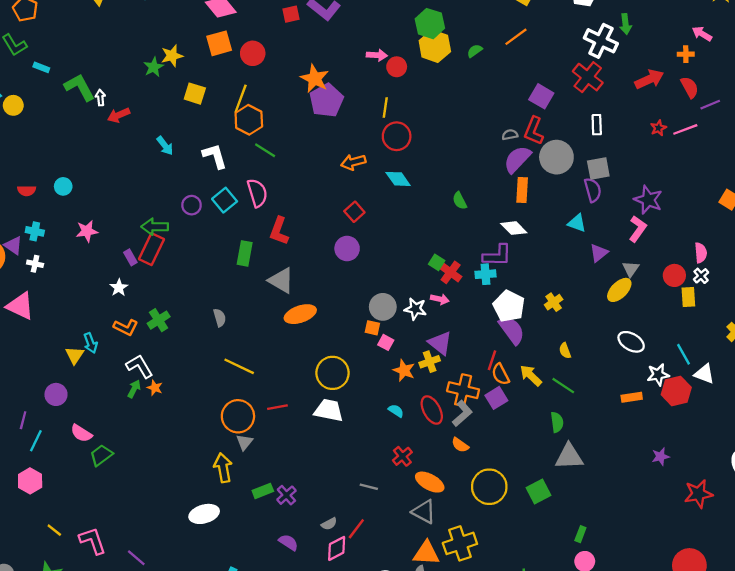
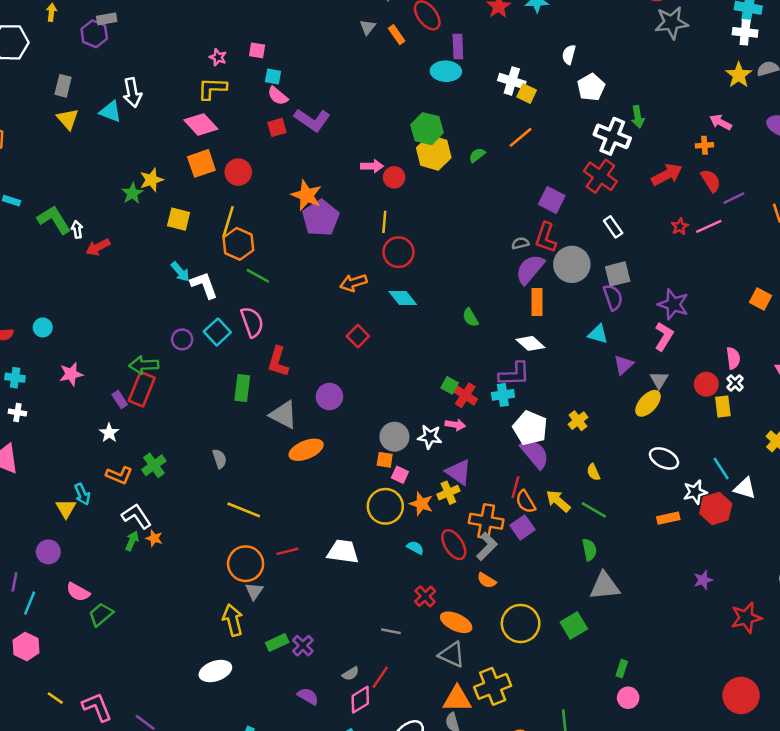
white rectangle: (597, 125) -> (613, 227), turned -30
cyan arrow: (165, 146) -> (180, 272), moved
purple circle: (347, 248) -> (329, 397), moved
yellow circle: (333, 373) -> (385, 506), moved

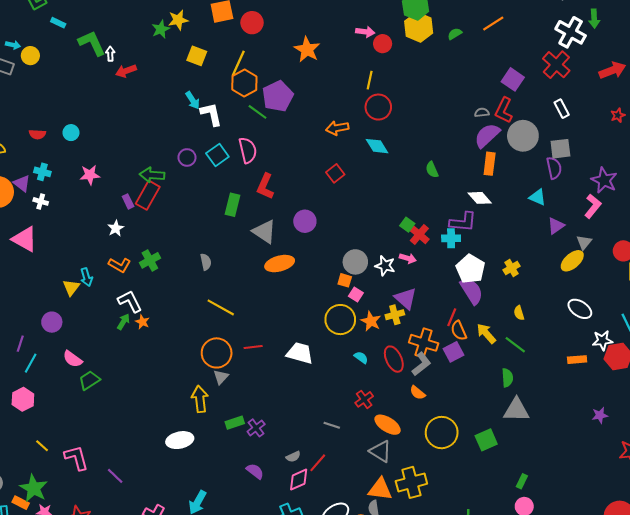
purple pentagon: (321, 218) -> (278, 96), moved

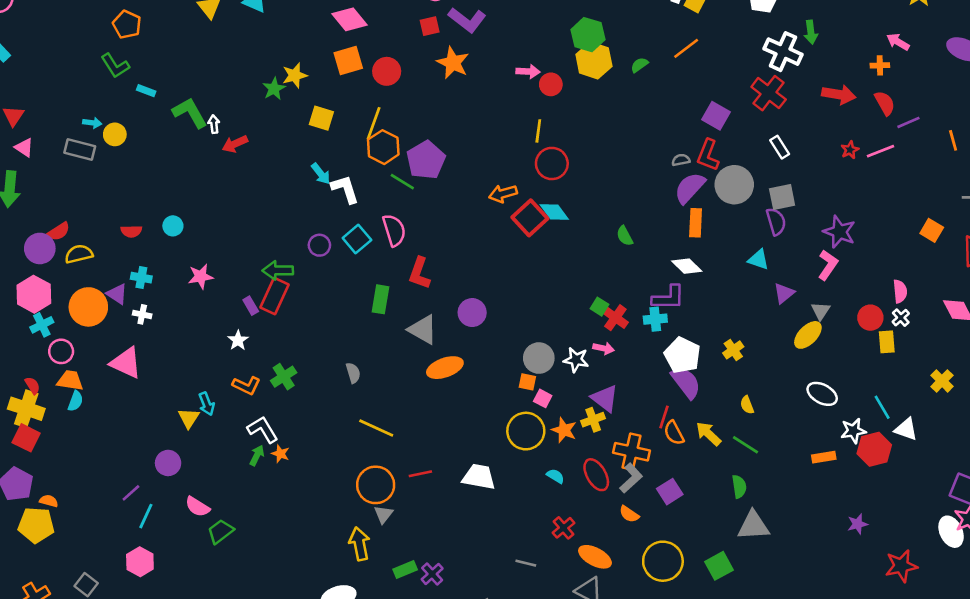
orange star: (307, 49) -> (453, 63), moved
red arrow: (612, 70) -> (839, 95), turned 35
red square: (335, 173) -> (530, 218), moved, size x1.5
purple line: (20, 344) -> (131, 493), turned 35
purple square: (453, 352) -> (670, 492), moved

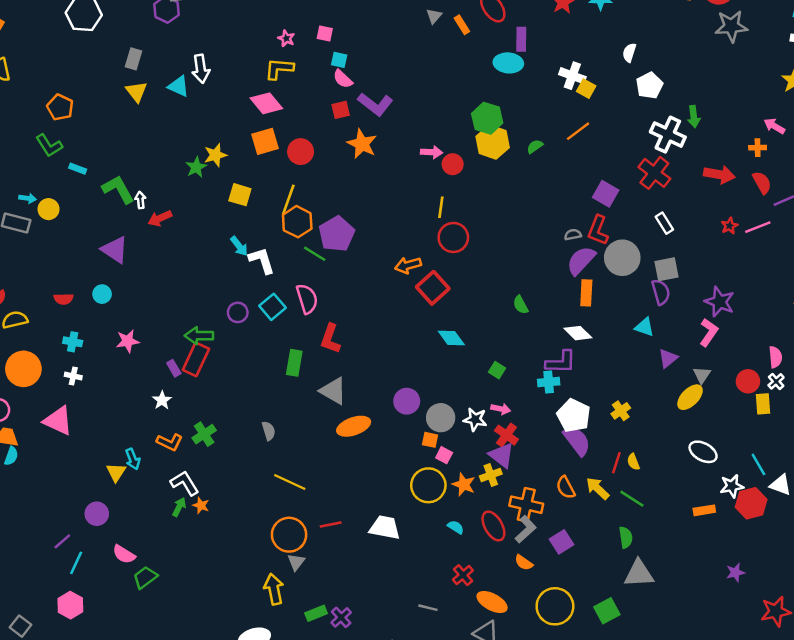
cyan diamond: (554, 212) -> (451, 338), moved
purple triangle: (117, 294) -> (115, 250), moved, size x1.4
purple circle: (472, 313) -> (407, 401), moved
red cross: (615, 318) -> (506, 435), moved
red line: (664, 417) -> (616, 463), moved

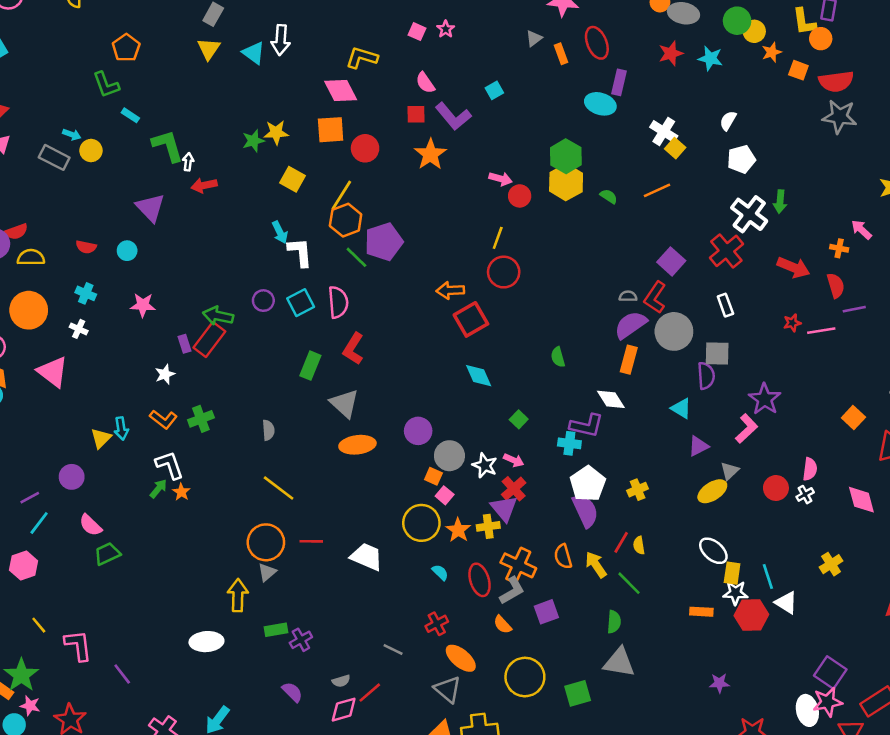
pink star: (286, 38) -> (446, 29), moved
cyan square: (339, 60) -> (494, 90), moved, turned 35
green semicircle: (535, 146) -> (609, 196), turned 56
yellow rectangle: (763, 404) -> (732, 573), moved

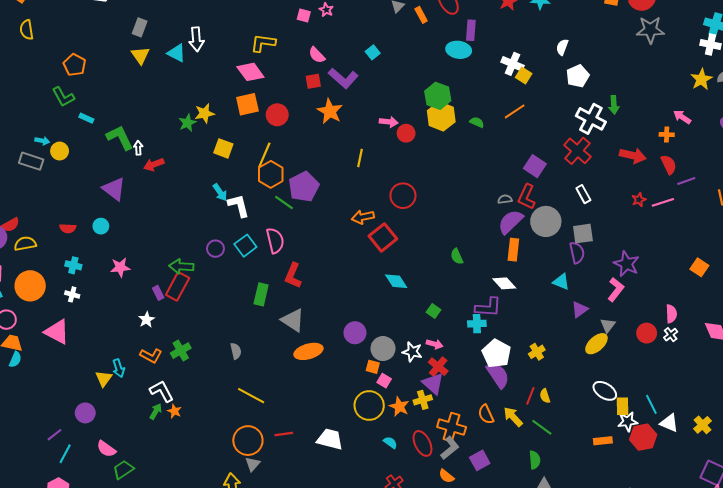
yellow line: (498, 238) -> (360, 158), moved
yellow cross: (831, 564) -> (703, 425), moved

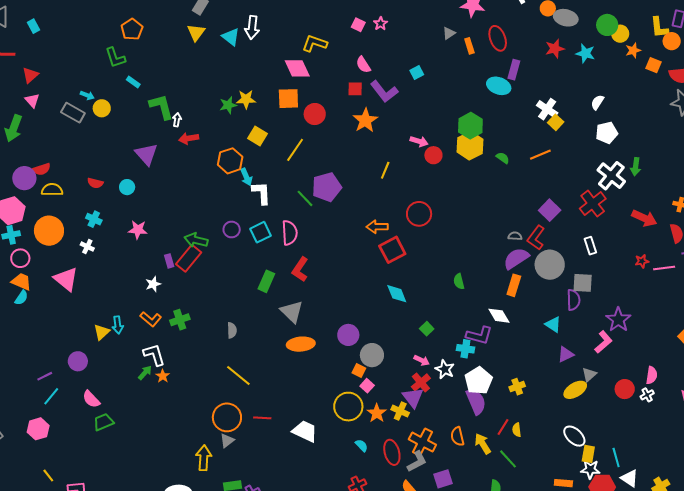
orange hexagon: (271, 174) -> (230, 161), moved
white star: (412, 352) -> (445, 369), moved
yellow cross: (423, 400) -> (400, 411), turned 30

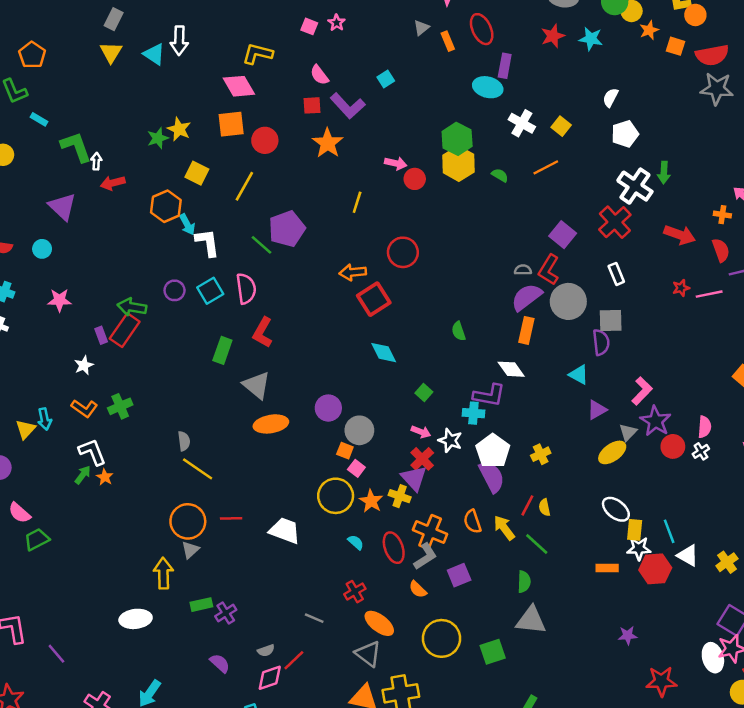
yellow star: (246, 99) -> (179, 129), turned 30
white cross: (547, 109) -> (522, 123), moved
purple star: (618, 320) -> (655, 421), moved
gray semicircle: (232, 330) -> (184, 441), moved

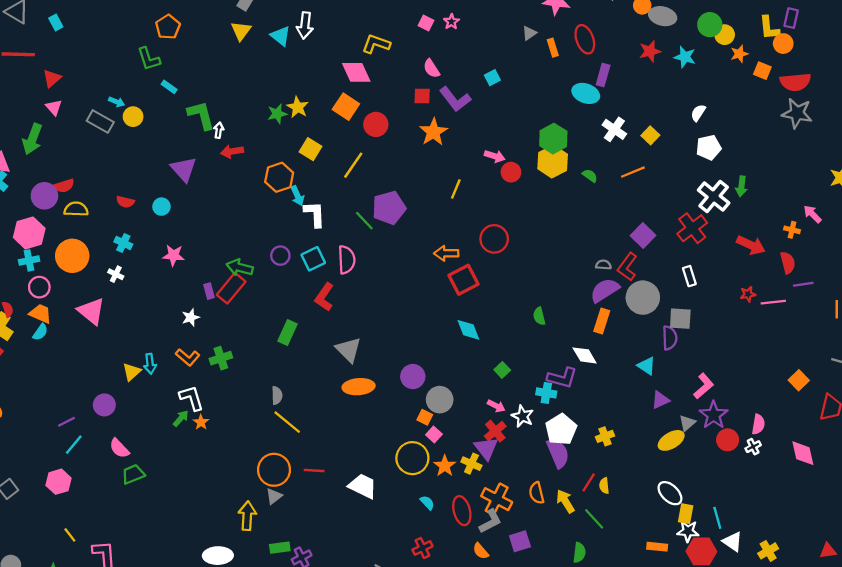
orange square: (231, 124) -> (346, 107), turned 35
red L-shape: (263, 332) -> (324, 297), moved
green rectangle: (222, 350) -> (287, 332), moved

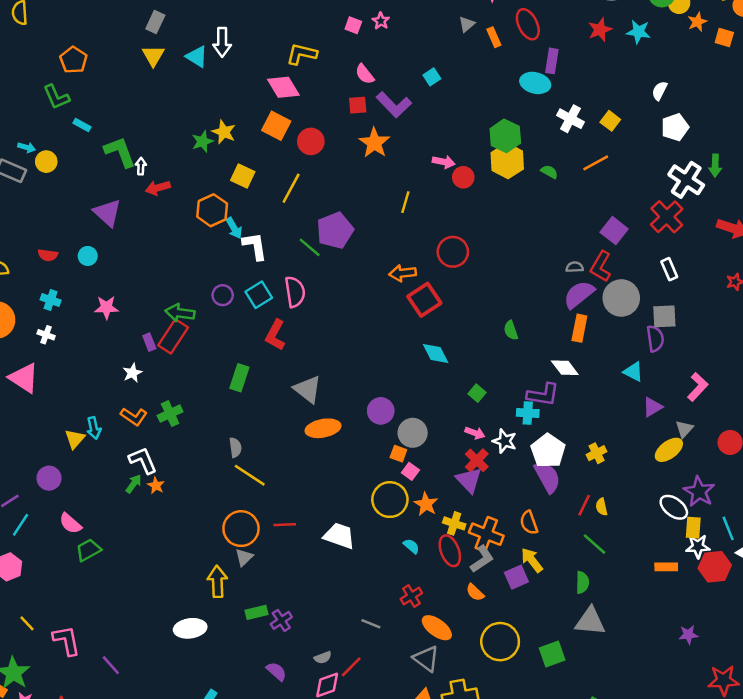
purple star: (714, 415) -> (699, 492), moved
yellow cross: (471, 464) -> (454, 523), moved
yellow arrow: (565, 501) -> (532, 560), moved

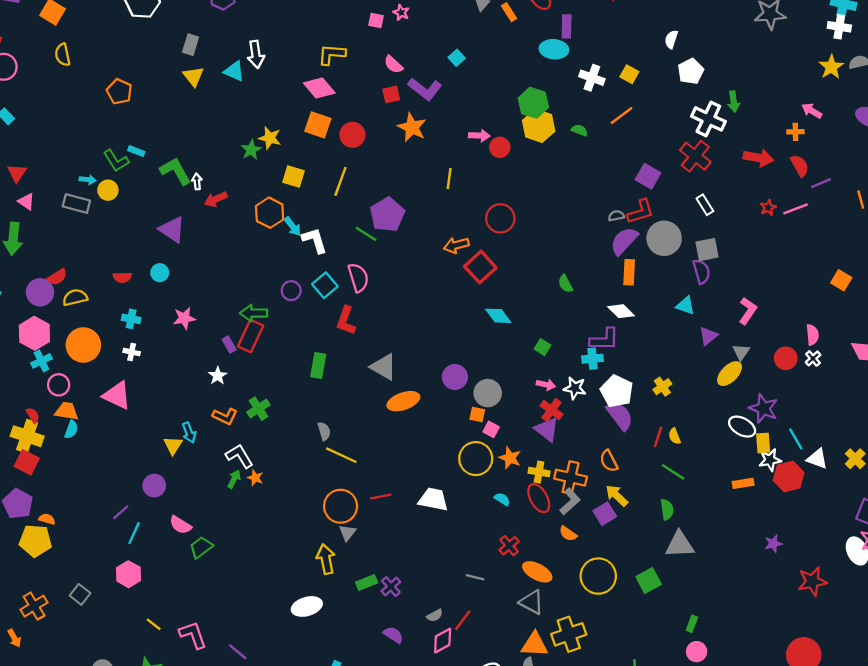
green L-shape: (56, 97) -> (116, 161), moved
red L-shape: (601, 266) -> (641, 212), turned -128

